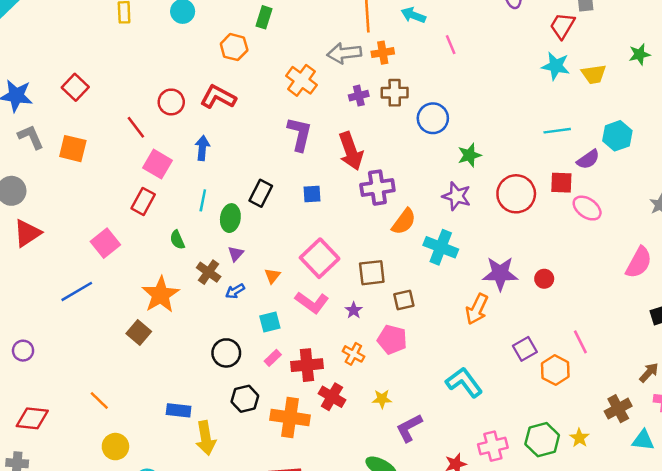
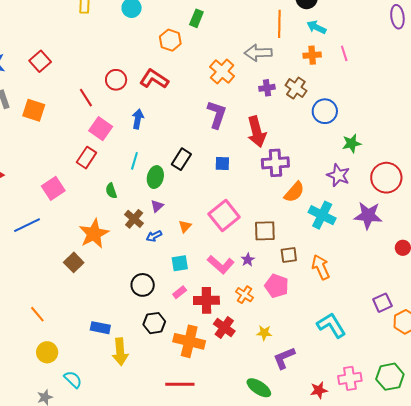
orange cross: (383, 53) -> (312, 55), moved
brown cross: (395, 93) -> (296, 88), turned 30
purple star: (500, 274) -> (368, 216), moved
pink L-shape: (312, 302) -> (221, 264), moved
orange arrow: (477, 309) -> (321, 267), moved, turned 125

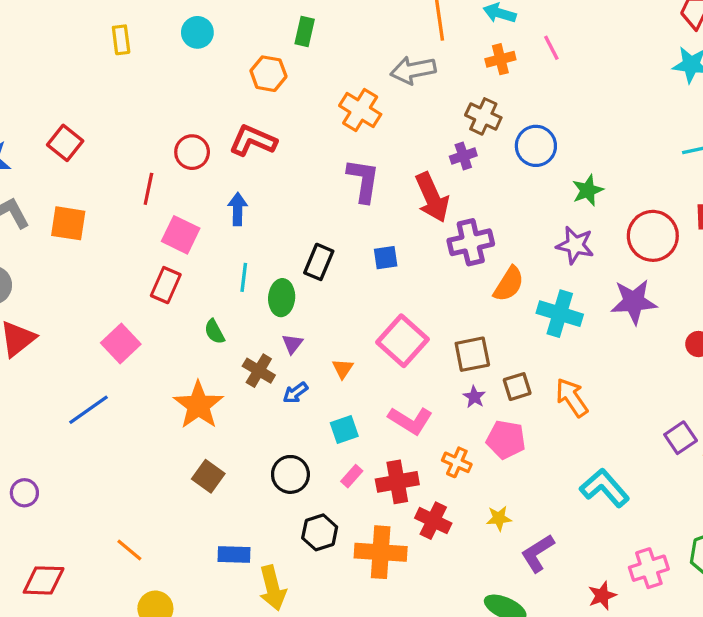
purple cross: (267, 88) -> (463, 156), moved
red line: (86, 98) -> (148, 189), turned 54
purple star: (248, 260) -> (474, 397), moved
brown square: (74, 262) -> (208, 476), moved

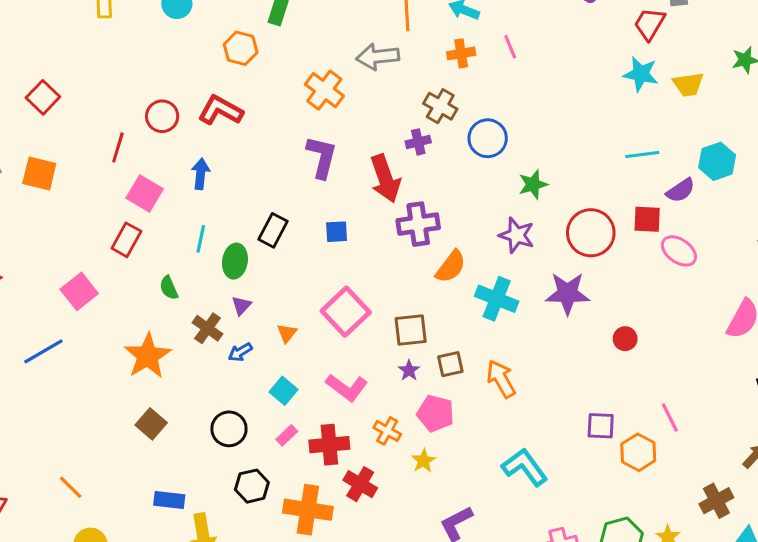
cyan square: (344, 429) -> (283, 391), turned -36
purple square: (681, 438) -> (601, 426), turned 32
yellow star: (499, 518) -> (424, 461), moved, turned -30

